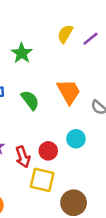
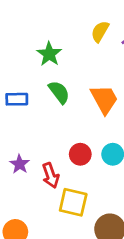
green semicircle: (30, 100) -> (59, 92), moved
red circle: (48, 151) -> (80, 154), moved

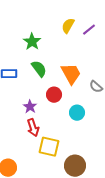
red circle: (80, 154) -> (54, 95), moved
purple star: (20, 164) -> (30, 107), moved

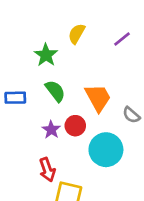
yellow semicircle: (68, 26) -> (77, 34), moved
purple star: (30, 107) -> (51, 130), moved
cyan circle: (77, 113) -> (106, 150), size x1.6

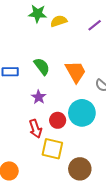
yellow semicircle: (77, 34) -> (59, 21), turned 42
green star: (46, 55) -> (38, 14), moved, turned -30
red circle: (75, 126) -> (58, 120), moved

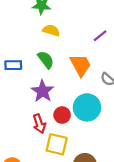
yellow semicircle: (59, 21) -> (51, 30), moved, turned 35
purple line: (95, 25) -> (100, 36), moved
purple star: (39, 97) -> (43, 91), size x1.5

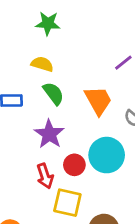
yellow semicircle: (51, 30) -> (42, 64), moved

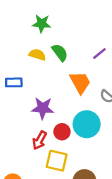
green semicircle: (53, 93) -> (60, 52), moved
purple star: (49, 134) -> (43, 108), turned -30
red arrow: (45, 176) -> (39, 140), turned 48

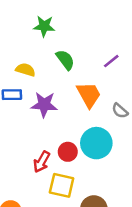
yellow semicircle: (37, 55) -> (25, 70), moved
purple star: (43, 108) -> (44, 105), moved

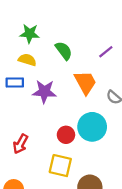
green star: (44, 26) -> (30, 34), moved
red arrow: (42, 162) -> (20, 144), moved

